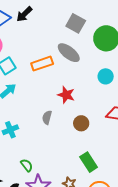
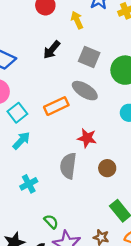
black arrow: (24, 14) -> (52, 50), moved
gray semicircle: (47, 117) -> (68, 166), size x1.6

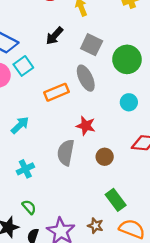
gray ellipse: (85, 91) -> (86, 78), turned 30
cyan square: (17, 113) -> (23, 66), moved
green semicircle: (51, 222) -> (29, 207), moved

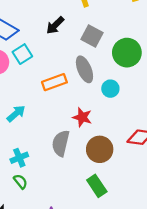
cyan circle: (129, 102) -> (110, 89), moved
brown circle: (105, 157) -> (100, 149), size x1.5
green rectangle: (116, 200) -> (97, 186), moved
green semicircle: (29, 207) -> (20, 182), moved

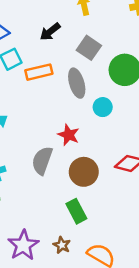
orange rectangle: (54, 82) -> (39, 72), moved

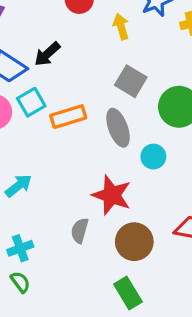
black arrow: (50, 32) -> (47, 54), moved
red star: (69, 135) -> (112, 195), size x1.4
gray semicircle: (42, 161) -> (80, 231), size x0.7

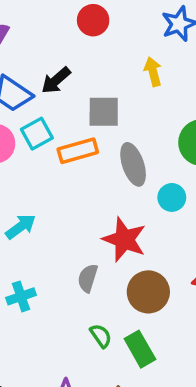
yellow arrow: (121, 27) -> (153, 72), moved
gray square: (131, 81) -> (104, 112), moved, turned -32
green semicircle: (20, 282) -> (101, 336), moved

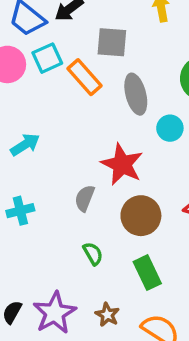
orange rectangle: (78, 151) -> (85, 77), turned 60
green rectangle: (140, 349) -> (147, 273), moved

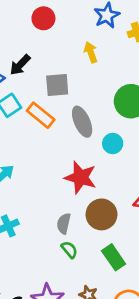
gray semicircle: (85, 198) -> (64, 224), moved

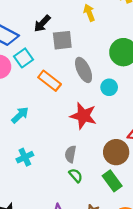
black arrow: (20, 65) -> (42, 24), moved
orange rectangle: (41, 115) -> (50, 81), moved
brown circle: (101, 214) -> (116, 152), moved

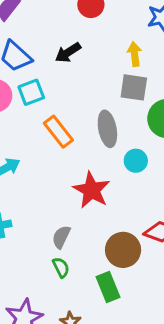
gray square: (62, 40) -> (134, 87), moved

